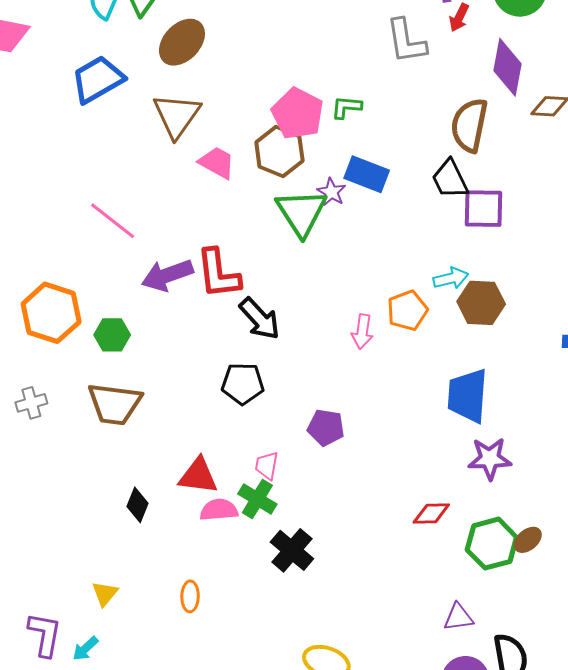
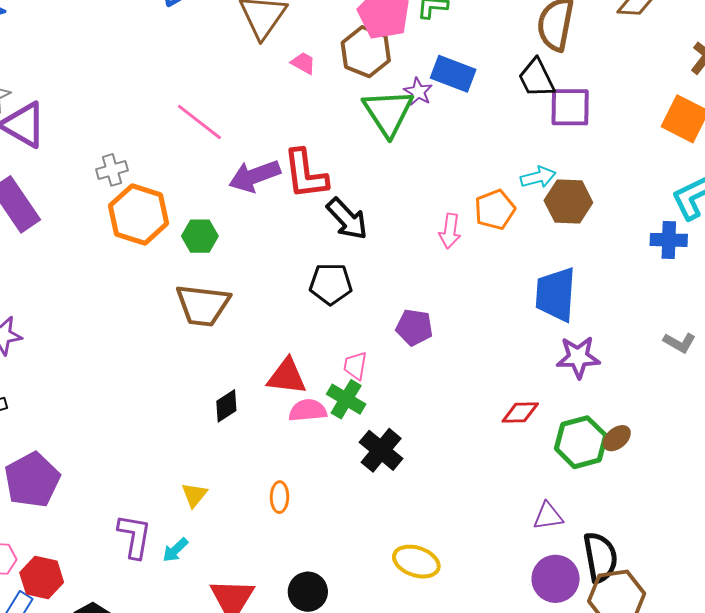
pink trapezoid: (217, 163) -> (303, 63), size x0.7
gray cross: (31, 403) -> (112, 170), moved
black diamond: (138, 505) -> (226, 406), turned 36

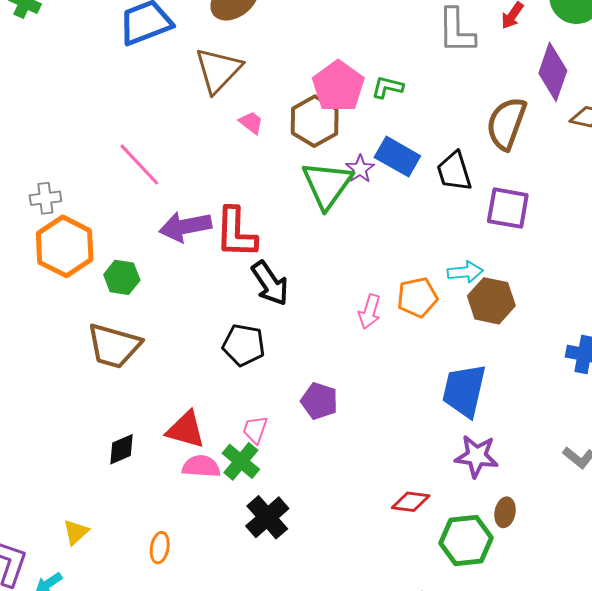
black trapezoid: (537, 78) -> (454, 171), moved
brown ellipse: (617, 438) -> (505, 512), moved, turned -48

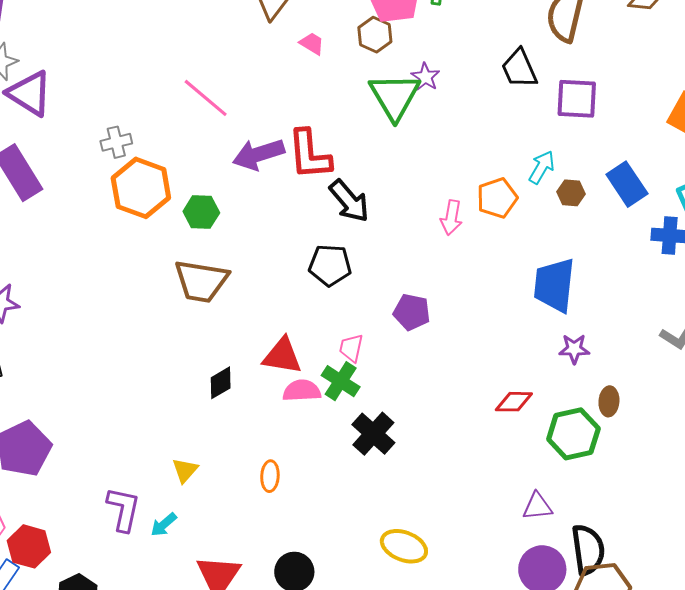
brown hexagon: (315, 121) -> (375, 35), size x0.7
blue rectangle: (397, 157) -> (627, 184), moved, turned 33
cyan arrow: (465, 272) -> (542, 167), turned -48
brown hexagon: (491, 301) -> (571, 193), size x0.6
purple star: (477, 456) -> (574, 349), size x0.7

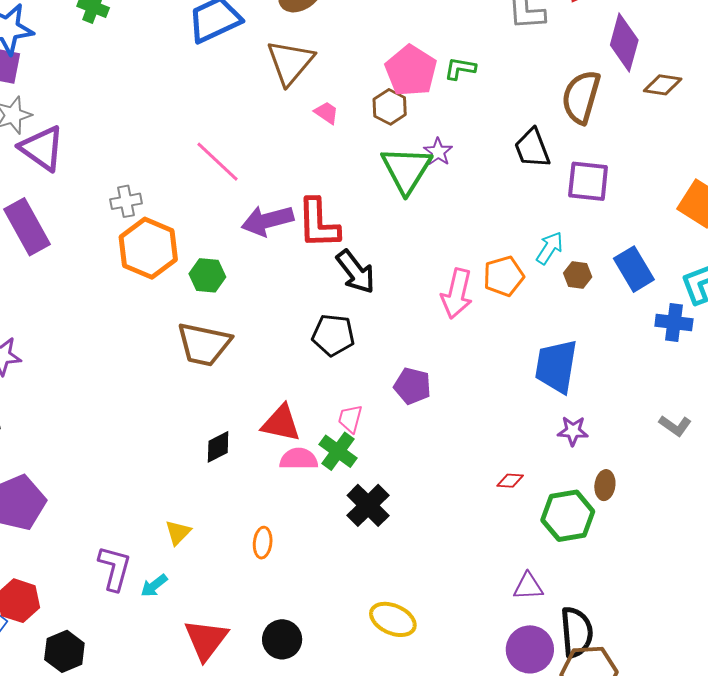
pink arrow: (451, 218) -> (457, 294), size x1.4
red diamond: (514, 402) -> (510, 481), size x0.7

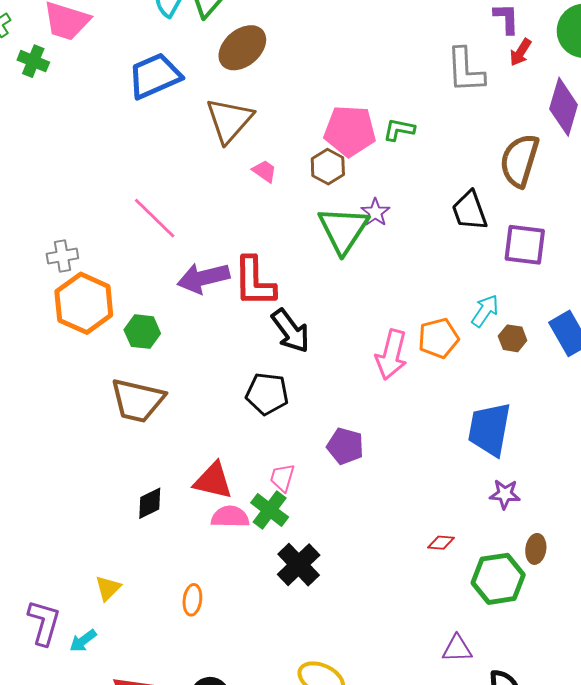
pink pentagon: (411, 71) -> (350, 131), turned -30

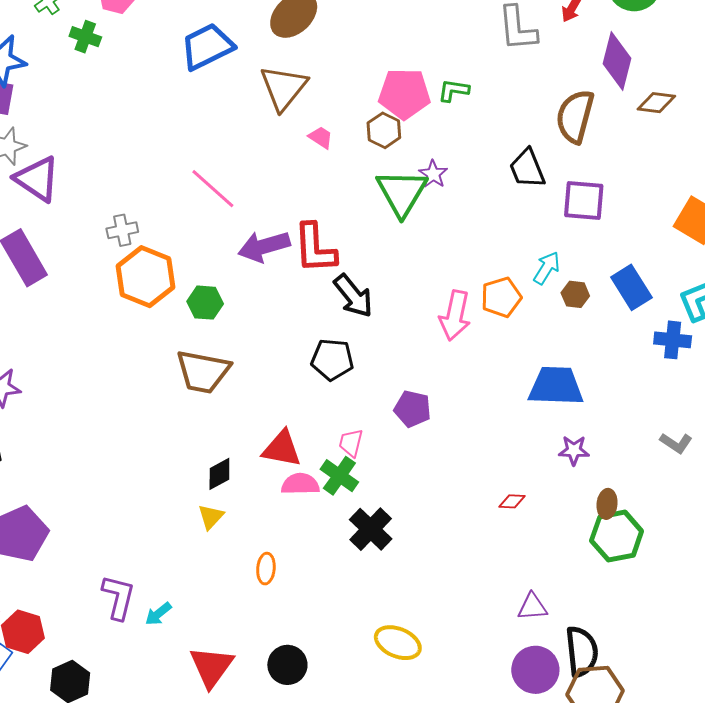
blue trapezoid: (489, 429) -> (556, 386), turned 84
green hexagon: (498, 579) -> (617, 536), moved
yellow triangle: (108, 588) -> (211, 517), moved

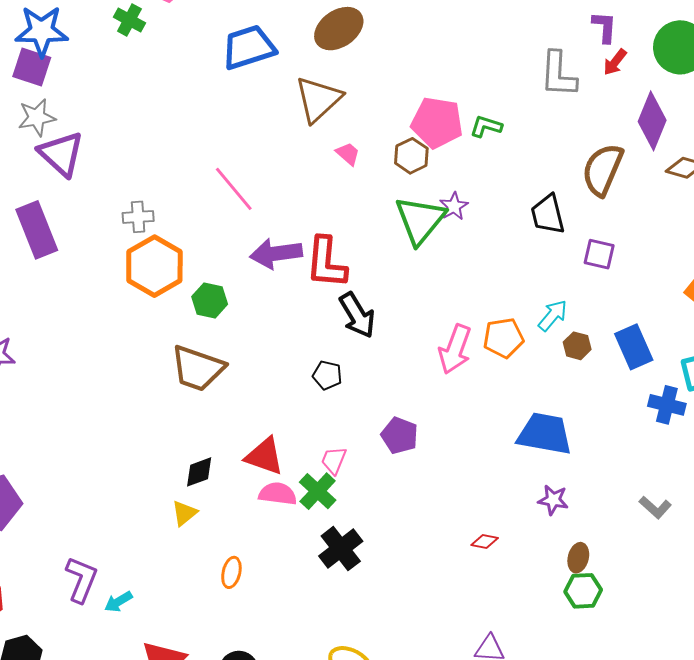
purple square: (584, 200) -> (599, 254), size x0.7
black pentagon: (332, 360) -> (327, 375), size x0.7
green hexagon: (617, 536) -> (583, 591), size x0.7

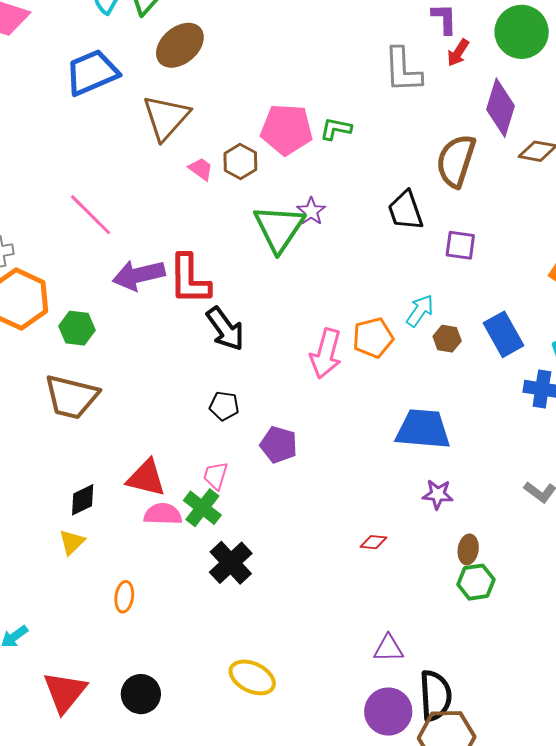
brown hexagon: (411, 156) -> (240, 162), moved
black pentagon: (327, 375) -> (224, 406), moved

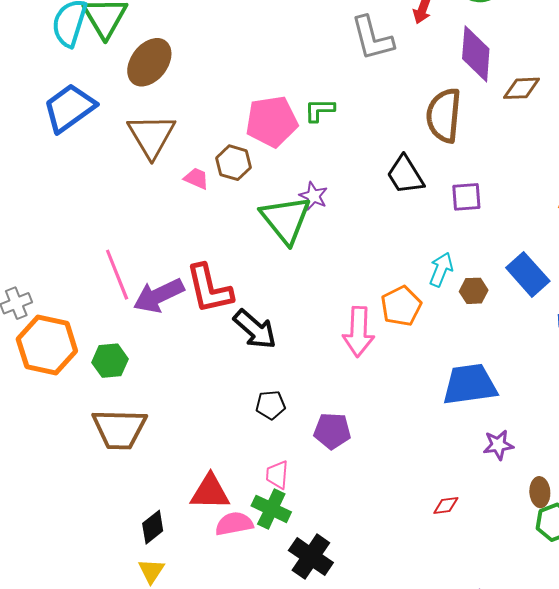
pink line: (91, 215) -> (117, 275), moved, turned 36

